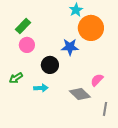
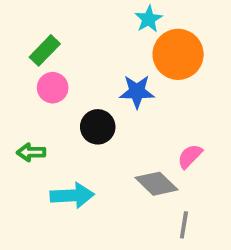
green arrow: (16, 78) -> (31, 152), turned 32
cyan arrow: (41, 88) -> (72, 195), moved, size x1.5
gray line: (105, 109) -> (184, 225), moved

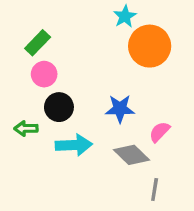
blue star: (137, 92) -> (120, 109), moved
black circle: (98, 127) -> (59, 107), moved
cyan arrow: (72, 195) -> (74, 145), moved

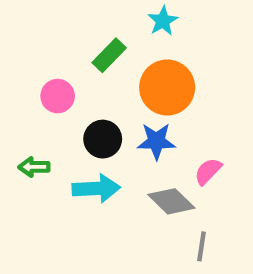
green rectangle: (38, 43) -> (109, 55), moved
orange circle: (150, 46) -> (167, 87), moved
black circle: (59, 107) -> (103, 139), moved

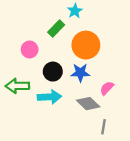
cyan star: (163, 21) -> (75, 11), moved
green arrow: (34, 167) -> (17, 86), size x1.5

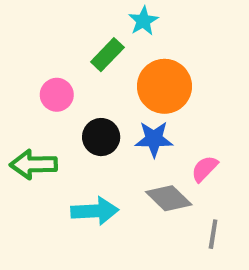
cyan arrow: (49, 97) -> (95, 211), moved
gray line: (104, 127) -> (213, 234), moved

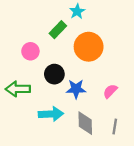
blue star: (154, 139) -> (76, 89), moved
gray diamond: (169, 198) -> (85, 123), moved, turned 45

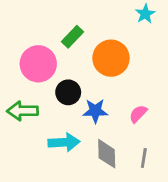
cyan star: (77, 11) -> (145, 14), moved
pink circle: (30, 51) -> (38, 64), size x1.6

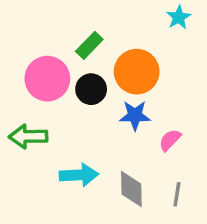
black circle: (68, 92) -> (91, 89), moved
blue star: (95, 111) -> (135, 115), moved

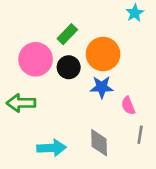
pink semicircle: (170, 140) -> (128, 106), turned -66
cyan arrow: (79, 175) -> (51, 148), moved
gray line: (177, 194) -> (140, 135), moved

